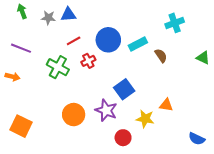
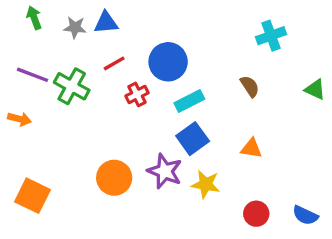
cyan rectangle: (138, 44) -> (189, 101), moved
green cross: (58, 67) -> (72, 86), moved
orange triangle: (166, 105) -> (251, 148), moved
yellow star: (145, 119) -> (206, 184), moved
red circle: (123, 138) -> (256, 214), moved

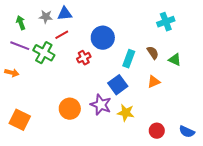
green arrow: (34, 18) -> (21, 23), moved
red line: (114, 63) -> (62, 35), moved
green triangle: (315, 90) -> (175, 60), moved
cyan rectangle: (189, 101) -> (129, 59), moved, turned -42
orange triangle: (251, 148) -> (154, 82), moved, turned -32

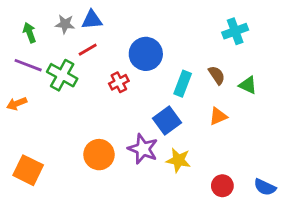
orange arrow: (12, 73) -> (17, 104), turned 144

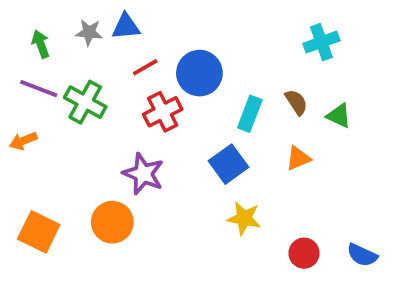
red line: (88, 50) -> (145, 67), moved
red cross: (119, 82) -> (163, 112), size x1.4
purple star: (143, 149) -> (143, 174), moved
orange circle: (99, 155) -> (112, 222), moved

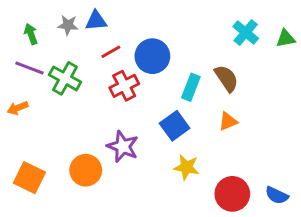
cyan cross: (321, 42) -> (246, 32), turned -30
brown semicircle: (296, 102) -> (226, 78), size x1.4
green triangle: (339, 116) -> (286, 38), moved, turned -36
purple star: (143, 174) -> (123, 146), moved
red circle: (304, 253) -> (232, 194), size x1.5

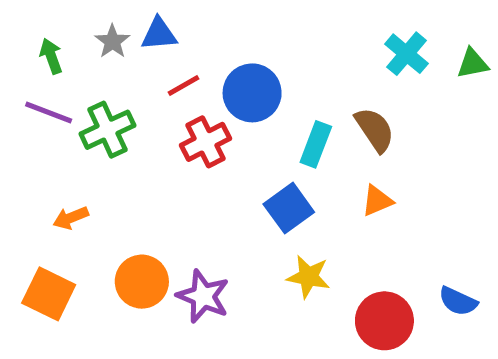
gray star: (68, 25) -> (112, 41), turned 30
green cross: (65, 78) -> (108, 130), turned 36
orange arrow: (18, 108) -> (71, 218), moved
purple star: (123, 146) -> (203, 296), moved
blue semicircle: (277, 195) -> (458, 301), moved

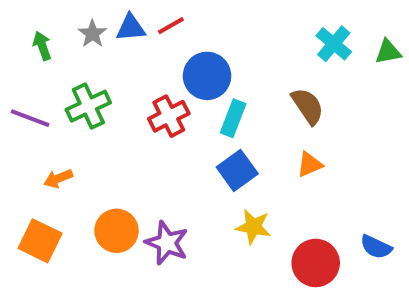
red line: (183, 86) -> (171, 26), moved
purple line: (49, 113) -> (30, 118), moved
cyan rectangle: (316, 144) -> (233, 118), moved

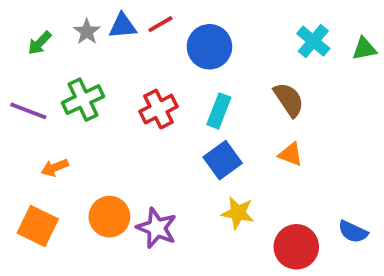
green arrow: (42, 46) -> (40, 43), turned -116
blue circle: (207, 76) -> (209, 47), moved
orange triangle: (310, 164) -> (291, 154), turned 44

